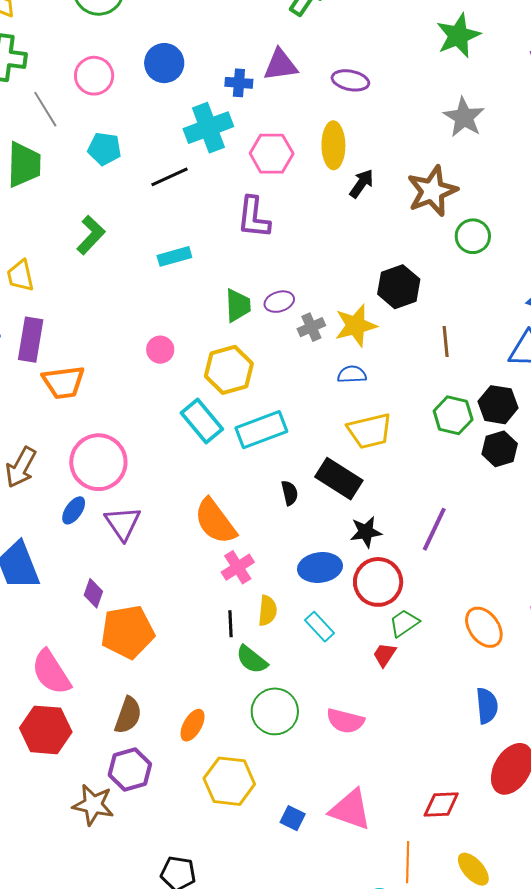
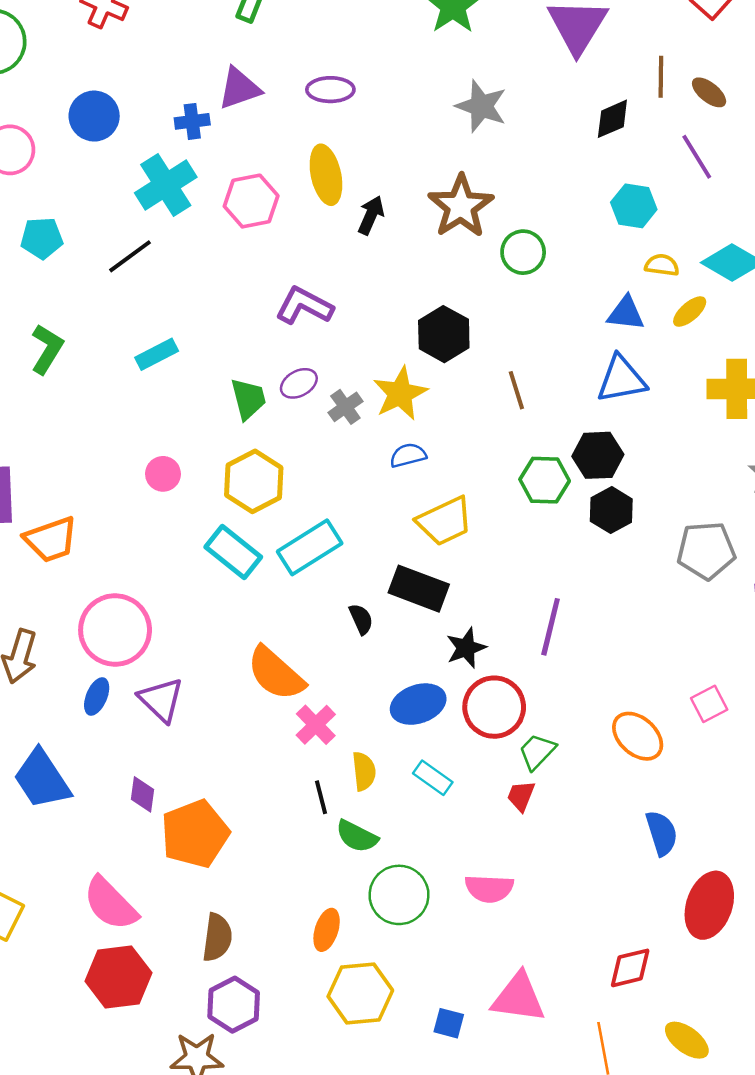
purple L-shape: (254, 217) -> (304, 306), moved, turned 123
orange ellipse: (193, 725) -> (327, 930), moved

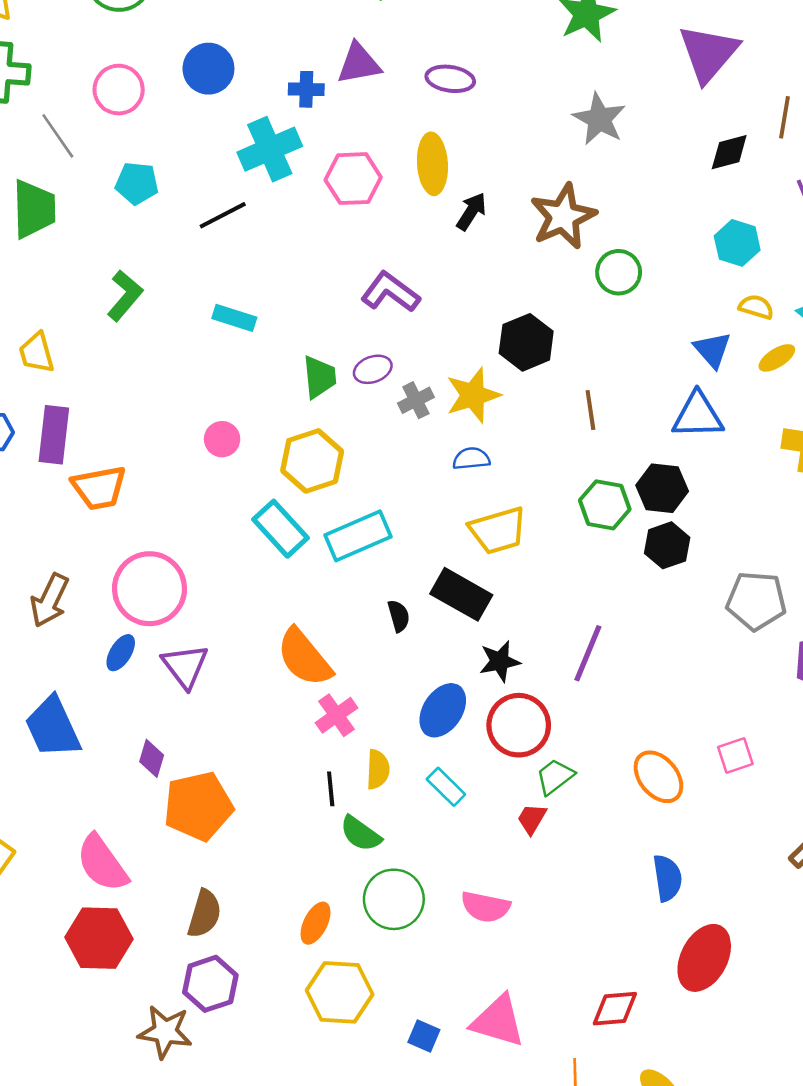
blue triangle: (626, 313) -> (712, 350), turned 33
cyan rectangle: (157, 354) -> (234, 318), turned 36
blue ellipse: (418, 704) -> (443, 710), turned -46

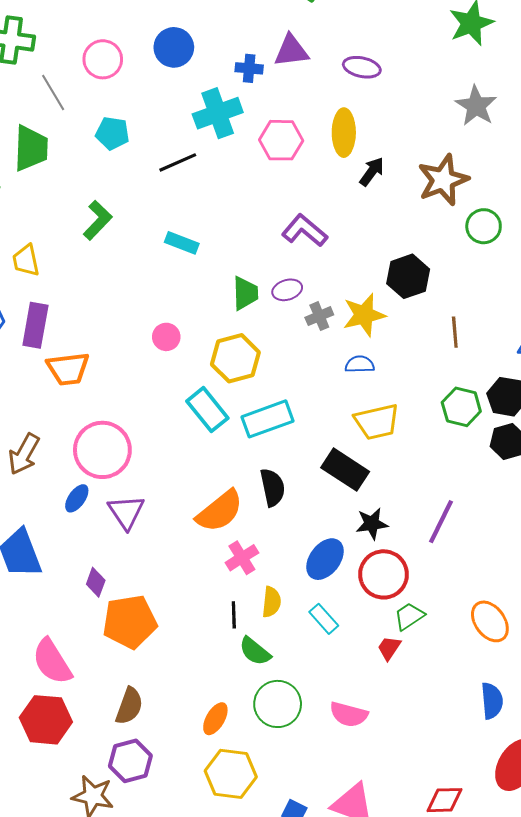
black semicircle: (399, 616) -> (273, 487), moved, size x1.5
orange semicircle: (304, 657) -> (220, 511), turned -93

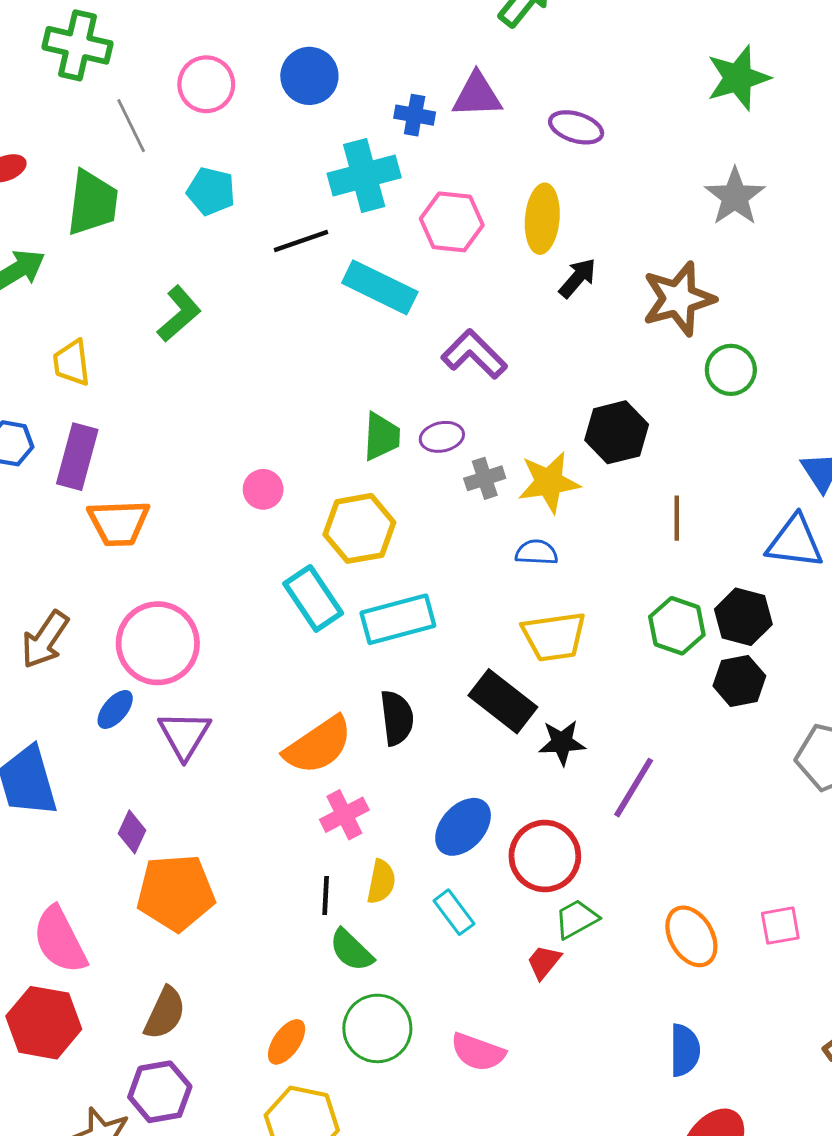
cyan rectangle: (182, 243) -> (380, 287), moved, size x1.5
black star: (372, 524) -> (562, 743), moved

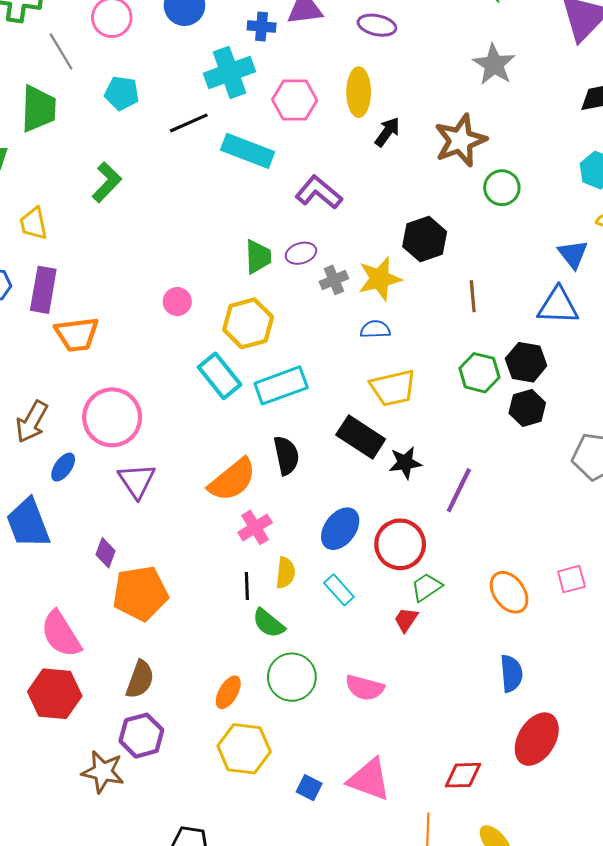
blue ellipse: (115, 709) -> (63, 467), moved

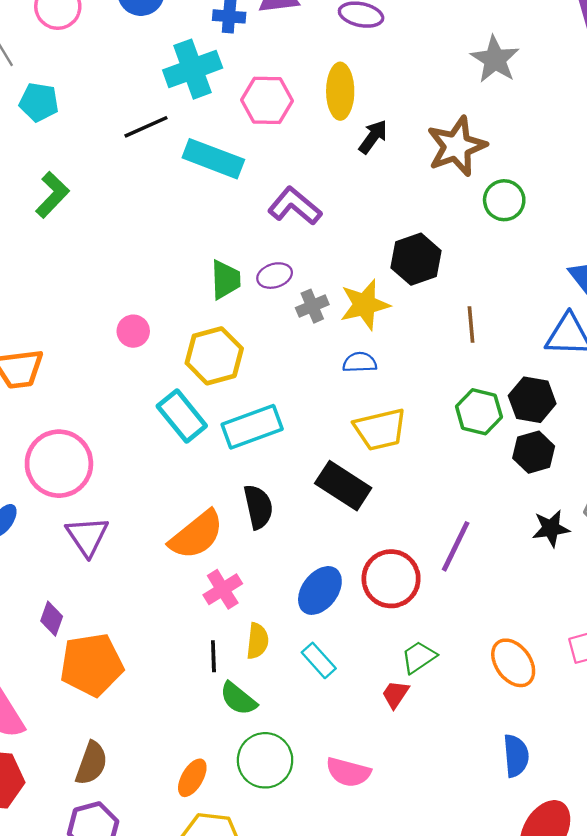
cyan pentagon: (122, 93) -> (39, 102), moved
black star: (405, 463) -> (551, 528), moved
red circle: (400, 544) -> (391, 579), moved

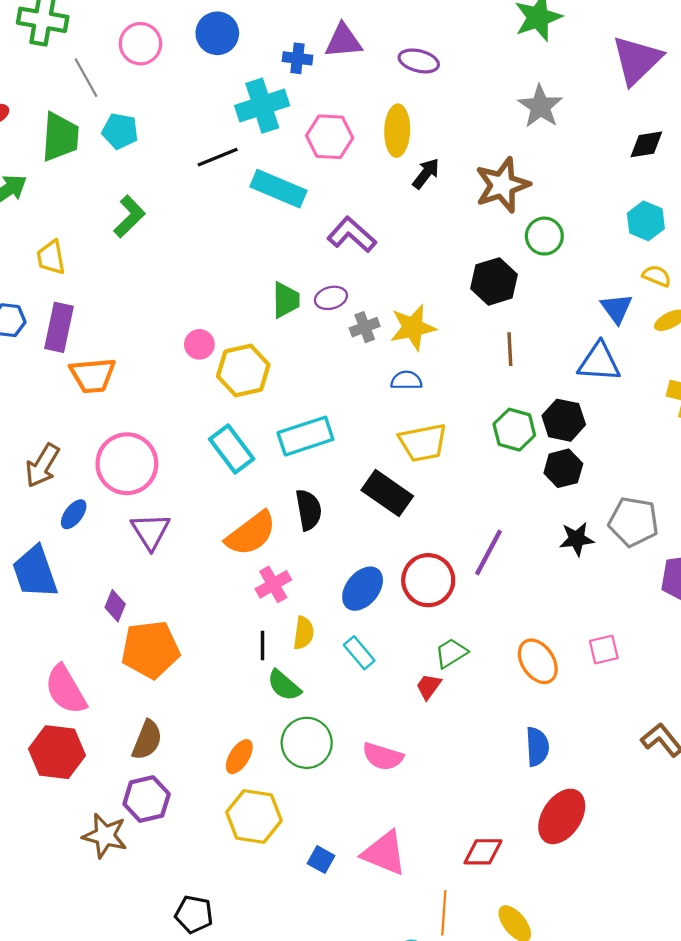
black hexagon: (416, 259) -> (494, 281), moved
yellow hexagon: (214, 356) -> (243, 370), moved
cyan rectangle: (182, 416) -> (232, 449), moved

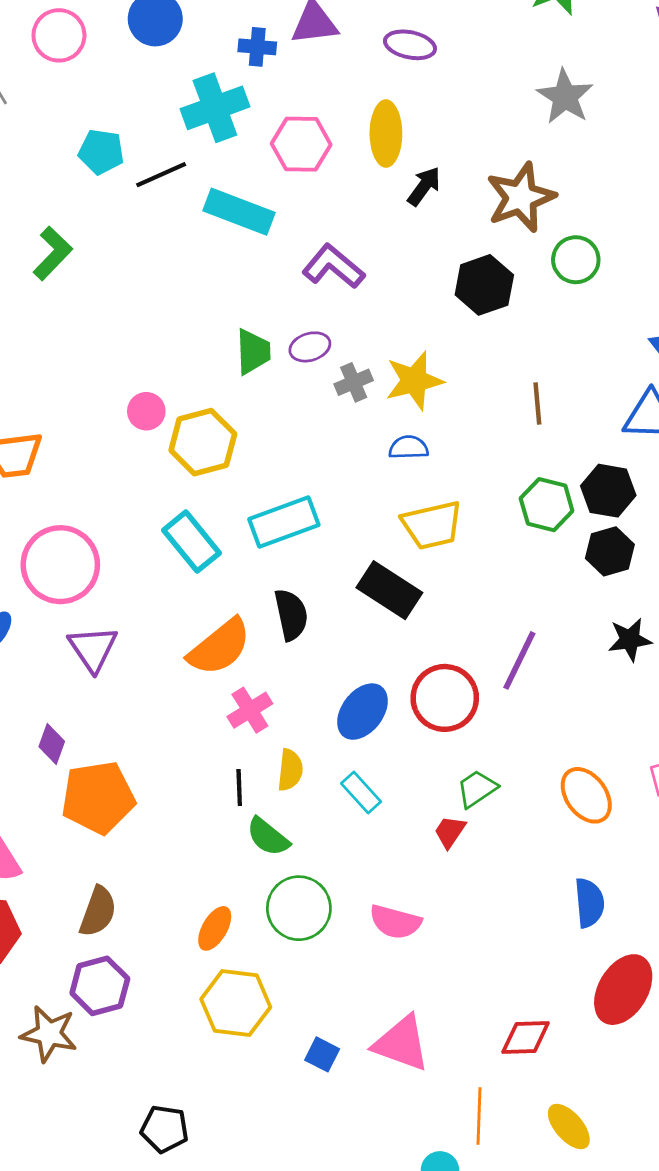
cyan pentagon: (120, 131) -> (101, 152), moved
black hexagon: (494, 281) -> (484, 285), moved

